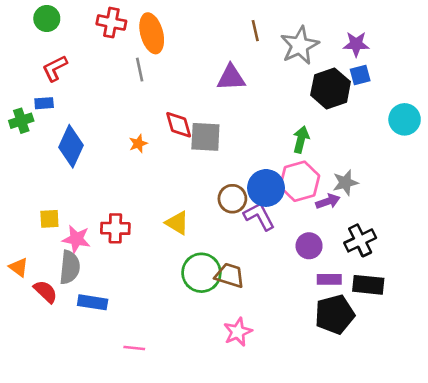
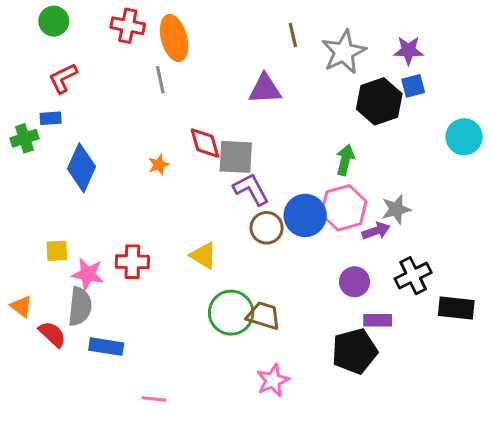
purple L-shape: (259, 216) -> (251, 189), moved
black rectangle: (368, 285) -> (456, 308), moved
black pentagon: (335, 314) -> (354, 351), moved

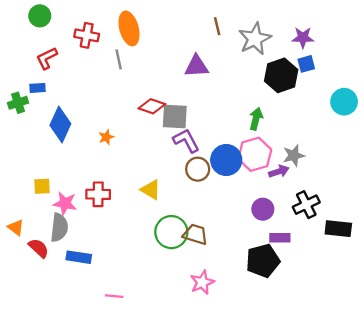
red cross: (128, 26) -> (87, 35), moved
red diamond: (205, 143) -> (152, 106), turned -55
orange star: (159, 165) -> (106, 137), moved

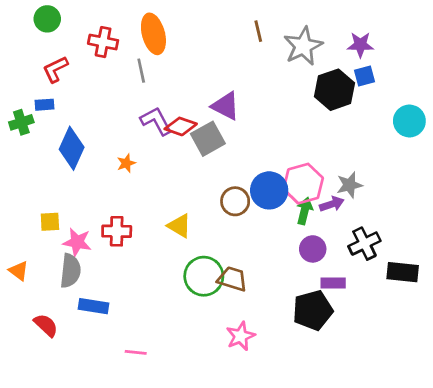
purple triangle: (196, 66) -> (226, 106), moved, turned 30
gray square: (175, 117) -> (208, 139), turned -32
green arrow: (256, 119) -> (305, 211), moved
purple L-shape: (186, 141) -> (156, 121), moved
red semicircle: (39, 248) -> (46, 325), moved

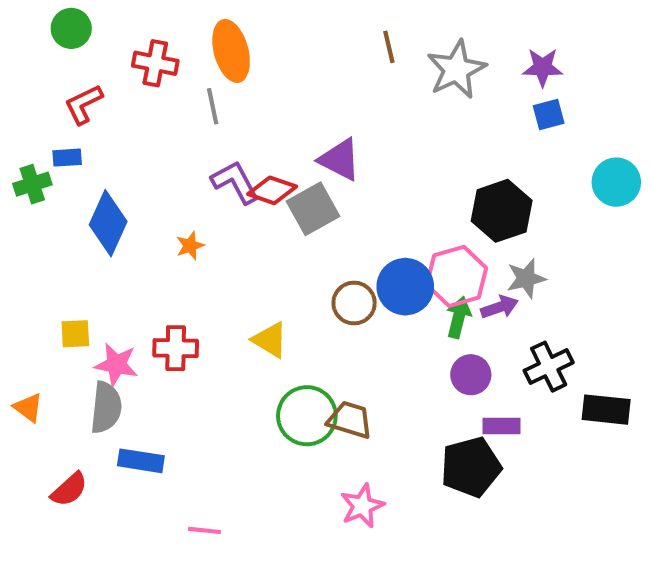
black hexagon: (335, 90) -> (502, 211), moved
red semicircle: (46, 325) -> (69, 489), turned 95

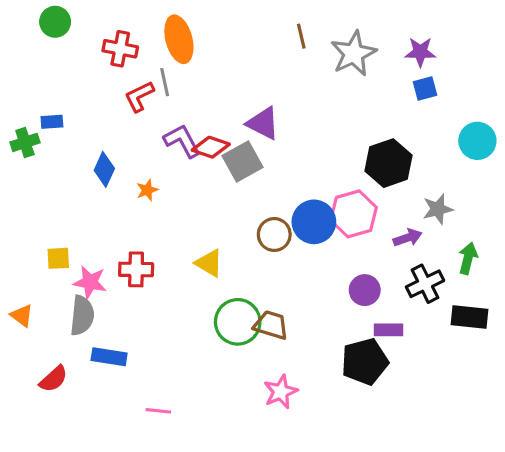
red L-shape: (84, 104) -> (139, 96), moved
blue diamond: (108, 223) -> (104, 169), moved, size x0.7
gray star: (526, 278) -> (438, 209), moved
purple arrow: (500, 307) -> (408, 238), moved
green arrow: (459, 317) -> (468, 258), moved

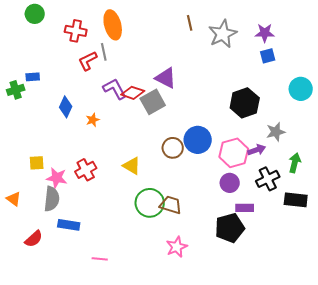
pink hexagon: (354, 214) -> (234, 153), moved
red cross: (136, 269) -> (86, 170), turned -30

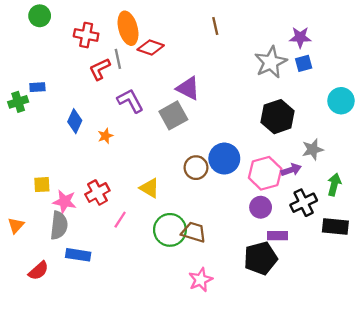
gray star: (223, 34) -> (271, 62), moved
red diamond: (133, 93) -> (151, 47), moved
orange triangle: (14, 199) -> (16, 225), turned 35
pink line: (100, 259) -> (120, 220), moved, turned -63

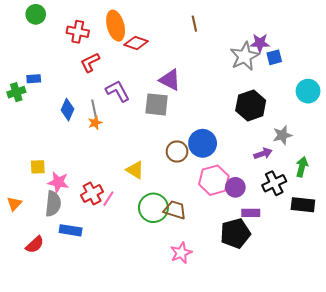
purple star: (300, 37) -> (260, 43), moved
gray line: (118, 59) -> (94, 109), moved
gray square: (173, 115) -> (157, 104), turned 35
pink hexagon: (265, 173) -> (214, 180), moved
red cross: (97, 193) -> (92, 193), moved

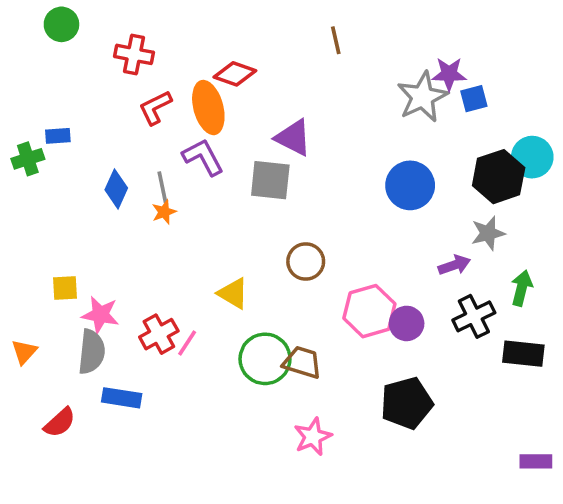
orange ellipse: (116, 26) -> (208, 108), moved
black hexagon: (251, 105) -> (499, 177), moved
blue circle: (203, 143) -> (410, 185), moved
purple rectangle: (251, 213) -> (536, 461), moved

